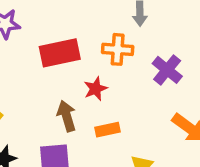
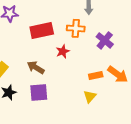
brown arrow: (66, 116) -> (36, 67), moved, turned -42
orange rectangle: (107, 130) -> (96, 75), moved

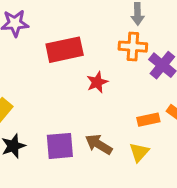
orange cross: (76, 28) -> (133, 47), moved
brown arrow: (36, 67) -> (99, 144), moved

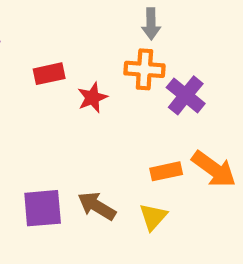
red rectangle: (65, 50) -> (49, 74), size x0.6
red star: (97, 82) -> (92, 98), moved

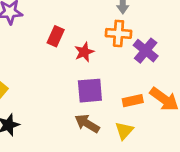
red rectangle: (49, 74) -> (56, 36), turned -54
purple square: (43, 208) -> (90, 91), moved

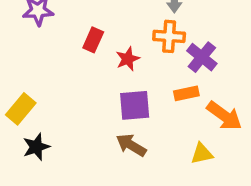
orange rectangle: (133, 101) -> (186, 93), moved
yellow triangle: (124, 131) -> (202, 154), moved, turned 36

